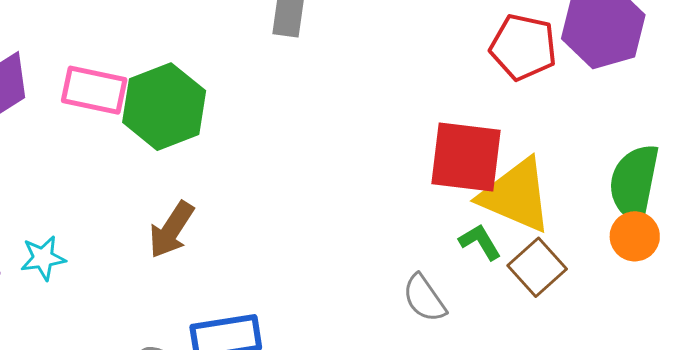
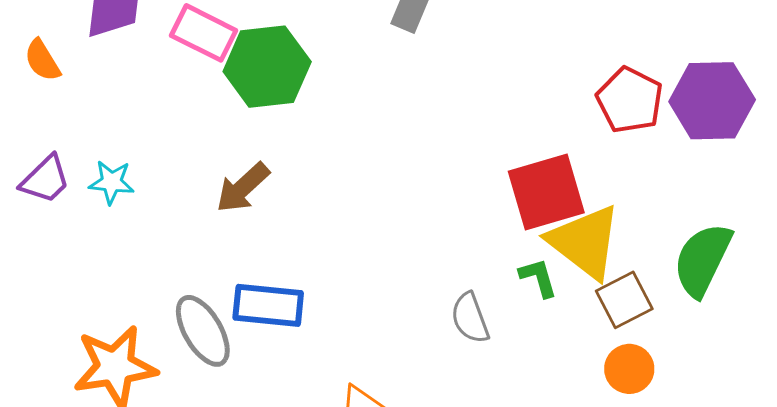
red square: (466, 157) -> (546, 192), turned -38
orange circle: (635, 236) -> (629, 369), moved
brown square: (537, 267) -> (624, 300), moved

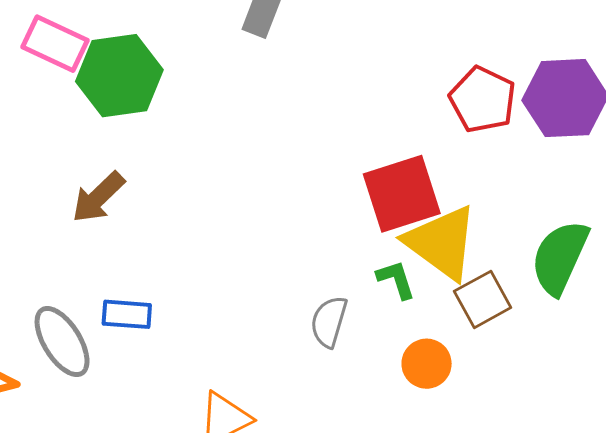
blue rectangle: (268, 305) -> (127, 314), size x0.7
gray semicircle: (470, 318) -> (329, 322), turned 38
orange circle: (629, 369) -> (427, 364), moved

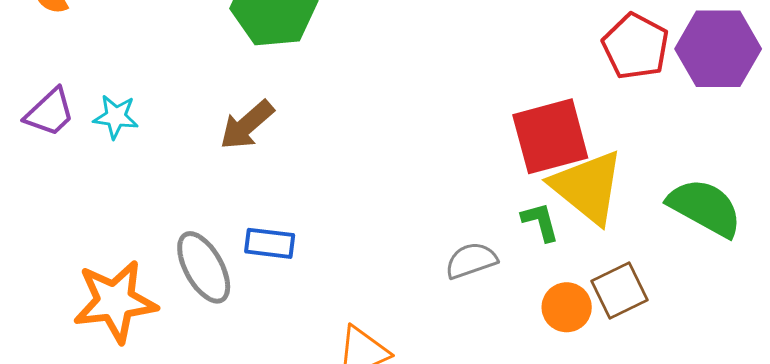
green semicircle: (560, 257) -> (705, 208), turned 92
brown square: (483, 299) -> (619, 290), moved
gray semicircle: (329, 322) -> (471, 261), turned 52

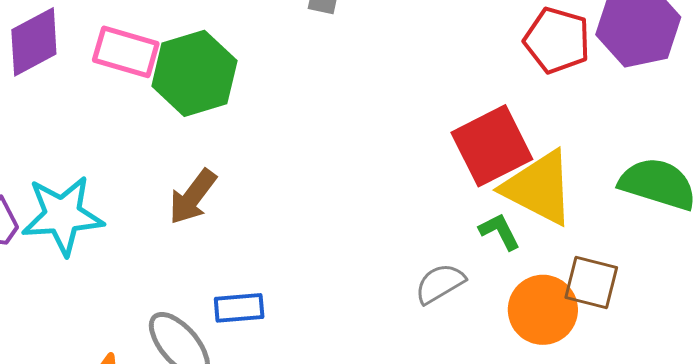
cyan star: (116, 117) -> (63, 215), size x1.8
brown square: (619, 290) -> (591, 283), turned -38
orange circle: (567, 307) -> (543, 310), size x1.4

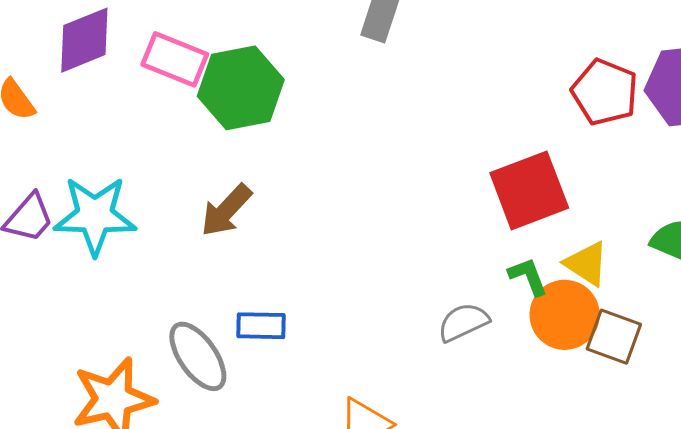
yellow triangle: (539, 188) -> (587, 264), moved, size x0.6
orange circle: (543, 310) -> (565, 315), moved

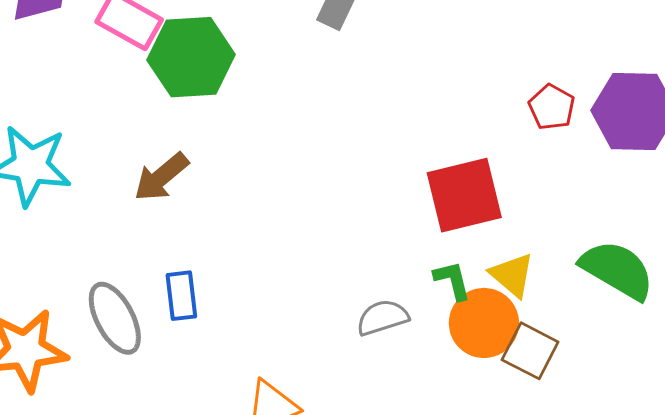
red pentagon: (605, 92) -> (552, 107), size x0.7
blue rectangle: (261, 326) -> (181, 296), turned 75

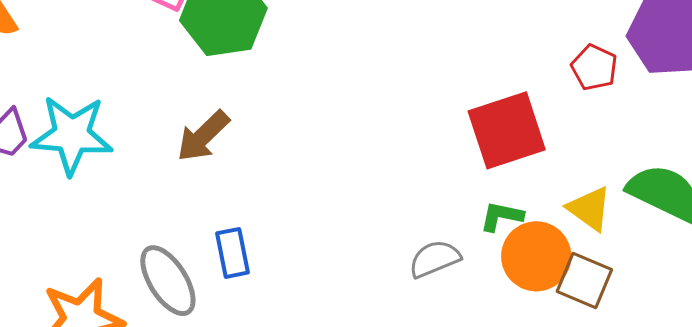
red pentagon: (552, 107) -> (594, 68), moved
yellow triangle: (512, 275) -> (589, 209), moved
green L-shape: (452, 280) -> (501, 216), turned -60

